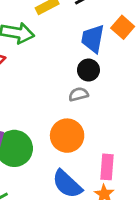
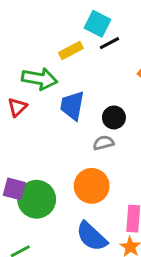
blue trapezoid: (93, 39) -> (72, 106), moved

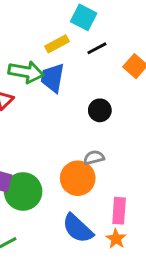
black line: (109, 43) -> (97, 48), moved
blue trapezoid: (72, 106) -> (53, 78), moved
gray semicircle: (104, 143) -> (94, 158), moved

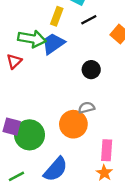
yellow rectangle: (57, 44) -> (57, 16), turned -42
blue trapezoid: (53, 78) -> (53, 44), turned 45
blue semicircle: (78, 228) -> (56, 169), moved, turned -92

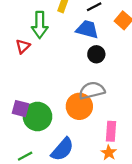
green arrow: (32, 39) -> (40, 25), turned 80
blue trapezoid: (53, 44) -> (87, 29), moved, turned 50
gray semicircle: (86, 108) -> (92, 90), size x1.6

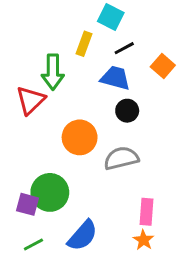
red triangle: (23, 46) -> (31, 100), size x1.5
orange circle: (79, 106) -> (80, 137), moved
purple square: (21, 109) -> (28, 204), moved

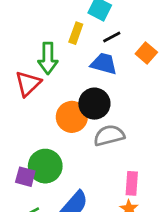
black circle: (127, 111) -> (94, 104), moved, size x1.5

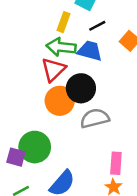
green arrow: (48, 58) -> (61, 47), moved, turned 96
red triangle: (28, 84) -> (53, 70), moved

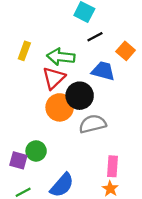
yellow rectangle: (63, 22) -> (24, 51), moved
blue trapezoid: (90, 51) -> (103, 71), moved
green circle: (35, 147) -> (36, 151), size x0.7

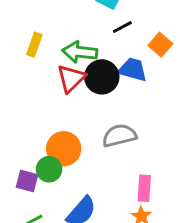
black circle: (80, 96) -> (102, 77), moved
orange circle: (60, 107) -> (64, 149), moved

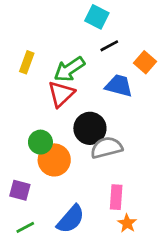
green arrow: (80, 52) -> (69, 69), turned -40
black circle: (102, 77) -> (90, 128), moved
green circle: (49, 169) -> (40, 142), moved
pink rectangle: (144, 188) -> (116, 197), moved

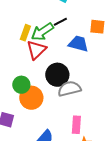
black line: (109, 46) -> (60, 22), moved
yellow rectangle: (27, 62) -> (25, 33), moved
orange square: (145, 62) -> (97, 27), turned -35

